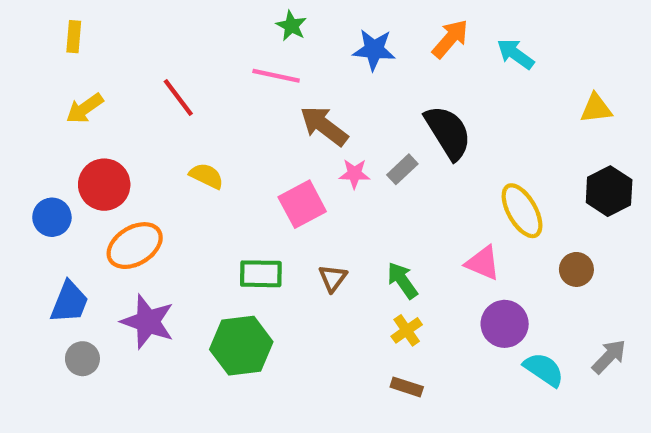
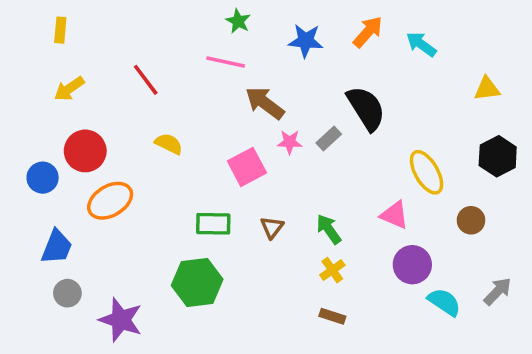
purple star: (148, 322) -> (121, 320), moved

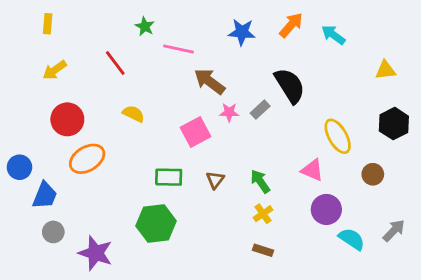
green star: (238, 21) -> (145, 26), moved
blue circle: (43, 178) -> (19, 167), moved

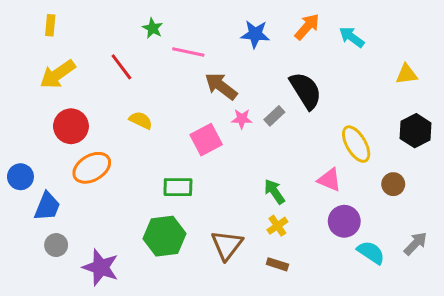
yellow arrow: (55, 70) -> (58, 74), size x1.4
brown triangle: (215, 180) -> (227, 245), moved, size x1.6

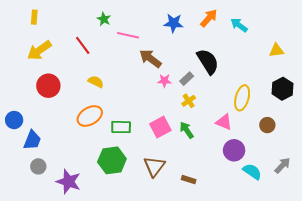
pink square: (206, 140) -> (160, 127), moved
yellow ellipse: (356, 144) -> (242, 98), turned 45
orange ellipse: (92, 168) -> (90, 116), moved
yellow cross: (277, 226) -> (189, 101), moved

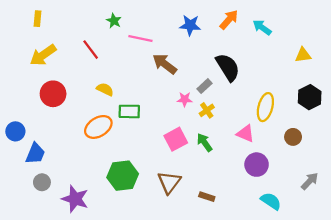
pink star: (164, 81) -> (185, 99), moved
green rectangle: (121, 127) -> (129, 111), moved
cyan semicircle: (252, 171) -> (271, 201), moved

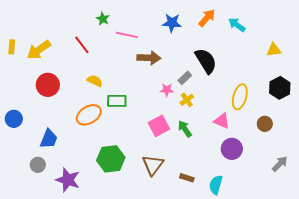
yellow rectangle: (38, 19) -> (12, 47), moved
brown arrow: (165, 64) -> (149, 58), turned 145
blue trapezoid: (35, 154) -> (49, 139), moved
cyan semicircle: (271, 201) -> (216, 185), moved, turned -108

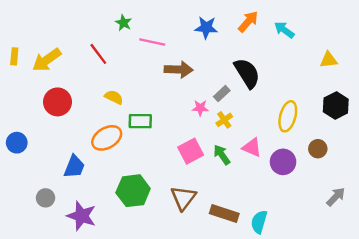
pink triangle: (222, 121) -> (252, 147), moved
blue trapezoid: (49, 139) -> (74, 167), moved
purple circle: (232, 149) -> (283, 162), moved
brown rectangle: (187, 178) -> (224, 213), size x1.6

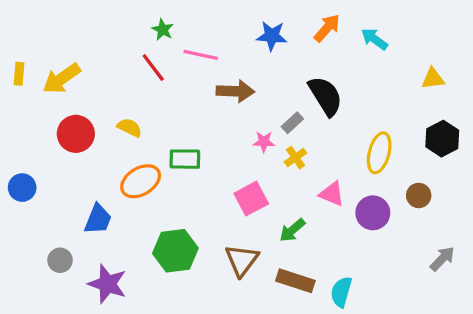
red line: (98, 54) -> (153, 67), moved
yellow semicircle: (114, 97) -> (130, 128), moved
green arrow: (222, 155) -> (292, 230), moved, turned -96

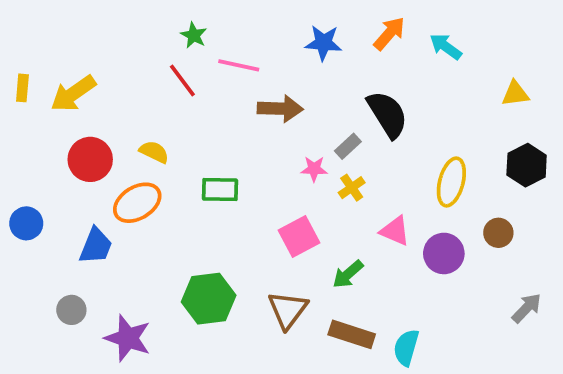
orange ellipse: (141, 181) -> (137, 203), moved
blue trapezoid: (98, 219) -> (96, 246), moved

